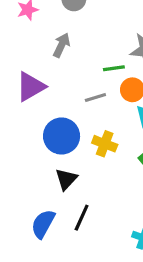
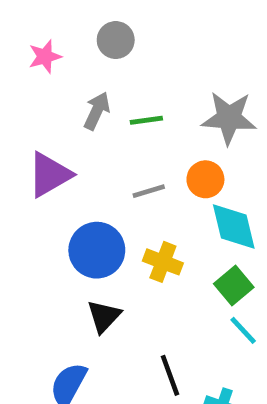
green line: (114, 68) -> (146, 120), moved
black line: (82, 218) -> (170, 375), moved, turned -44

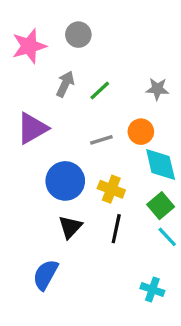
pink star: (45, 57) -> (29, 46), size x1.5
gray star: (229, 118) -> (157, 89), size x0.6
green line: (146, 120) -> (100, 91), turned -35
black line: (170, 375) -> (116, 229), moved, turned 32

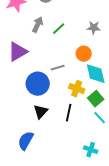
gray line: (101, 140) -> (58, 68), moved
yellow cross: (111, 189) -> (77, 89), moved

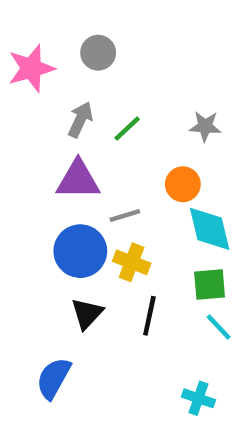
purple triangle: (18, 52) -> (78, 180), moved, turned 30
yellow cross: (77, 89) -> (132, 262), moved
green square: (96, 99) -> (210, 285), turned 35

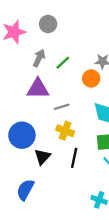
orange circle: (183, 184) -> (91, 78), moved
blue circle: (80, 251) -> (22, 135), moved

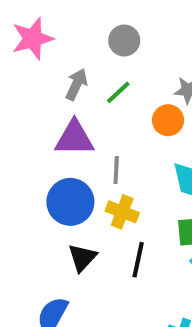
gray circle: (48, 24) -> (124, 41), moved
gray line: (62, 107) -> (116, 170), turned -70
blue circle: (22, 135) -> (70, 202), moved

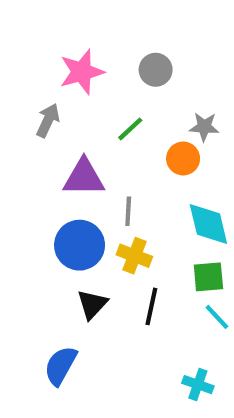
pink star: (33, 39) -> (82, 72), moved
gray circle: (124, 41) -> (156, 70), moved
gray arrow: (76, 84) -> (48, 120), moved

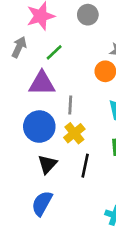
green line: (130, 129) -> (54, 52), moved
yellow cross: (134, 256) -> (74, 133), turned 30
blue semicircle: (61, 366) -> (42, 203), moved

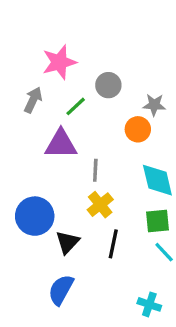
gray circle: (88, 15) -> (108, 85), moved
blue circle: (39, 127) -> (35, 216), moved

